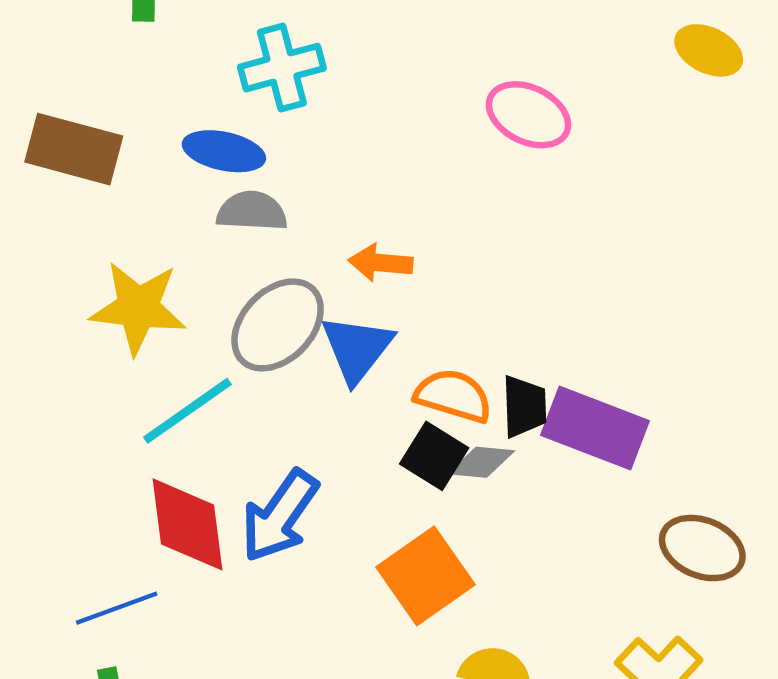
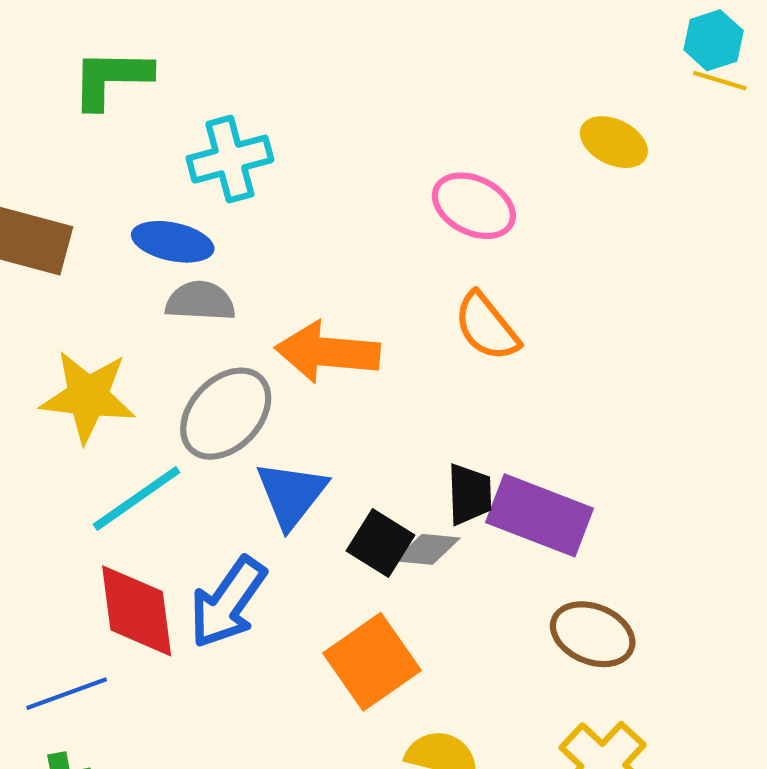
yellow ellipse: (709, 50) -> (614, 142), moved
orange arrow: (381, 263) -> (328, 352), size x1.6
blue triangle: (357, 349) -> (291, 494), moved
orange semicircle: (453, 396) -> (487, 327), moved, turned -146
brown ellipse: (702, 548) -> (593, 634), moved

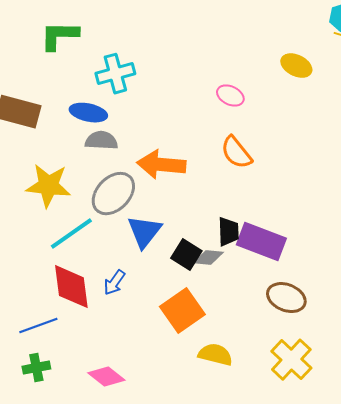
pink ellipse: (474, 206) -> (230, 96), size x0.7
blue arrow: (228, 602) -> (114, 283), size x0.6

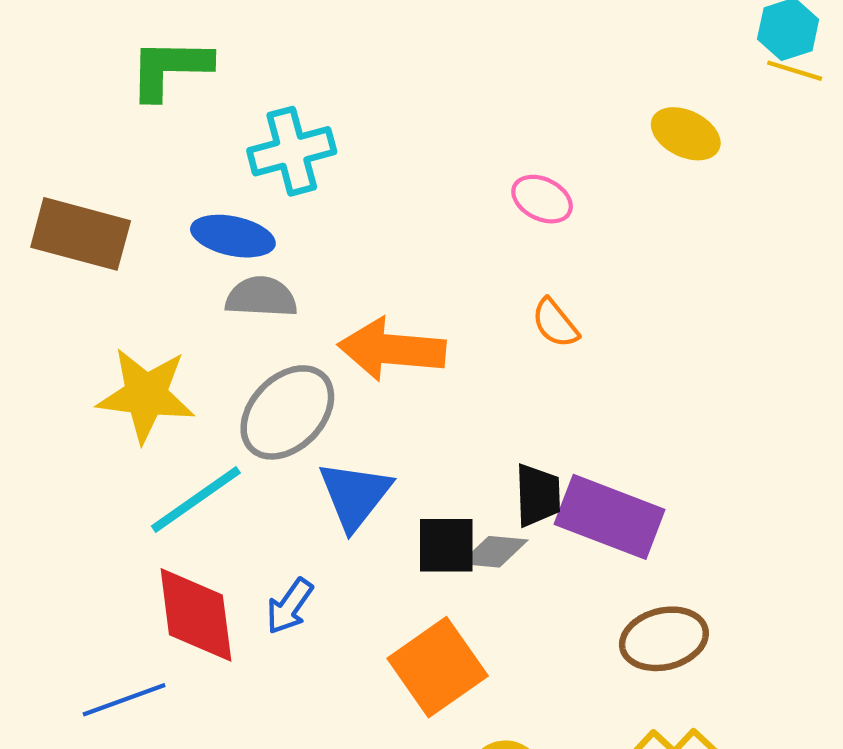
orange semicircle: (236, 153) -> (555, 323), size x0.7
black square: (186, 255) -> (446, 545), turned -32
brown ellipse: (286, 298) -> (664, 639), turned -36

